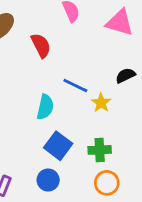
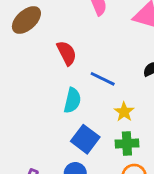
red semicircle: (41, 45) -> (67, 53), moved
yellow star: (101, 103) -> (124, 112), moved

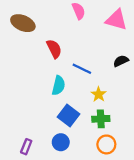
brown ellipse: (26, 20) -> (23, 23), turned 65

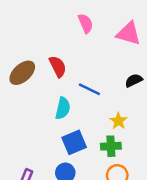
brown ellipse: (23, 23) -> (22, 73), moved, turned -65
yellow star: (99, 94) -> (118, 121), moved
blue square: (69, 116) -> (74, 142), turned 30

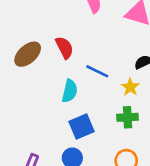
yellow star: (118, 121) -> (130, 87), moved
green cross: (111, 146) -> (128, 117), moved

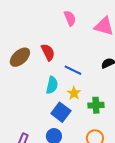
yellow star: (130, 87) -> (74, 93), moved
blue square: (82, 126) -> (61, 112), turned -30

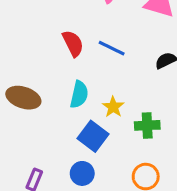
brown ellipse: (20, 57) -> (23, 98), moved, turned 60
blue line: (73, 70) -> (112, 48), moved

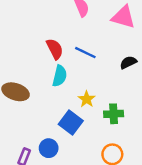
cyan semicircle: (79, 94) -> (60, 76), moved
blue circle: (82, 173) -> (49, 148), moved

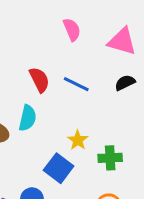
black semicircle: (128, 62) -> (125, 83), moved
cyan semicircle: (60, 76) -> (28, 118), moved

